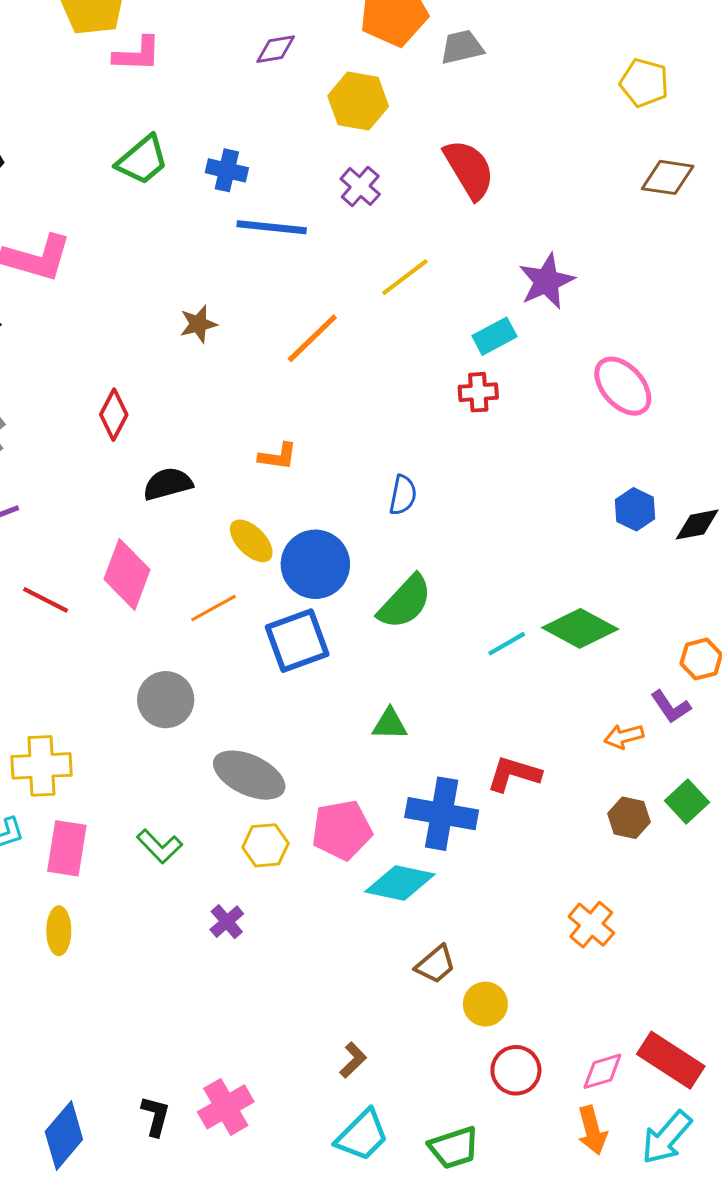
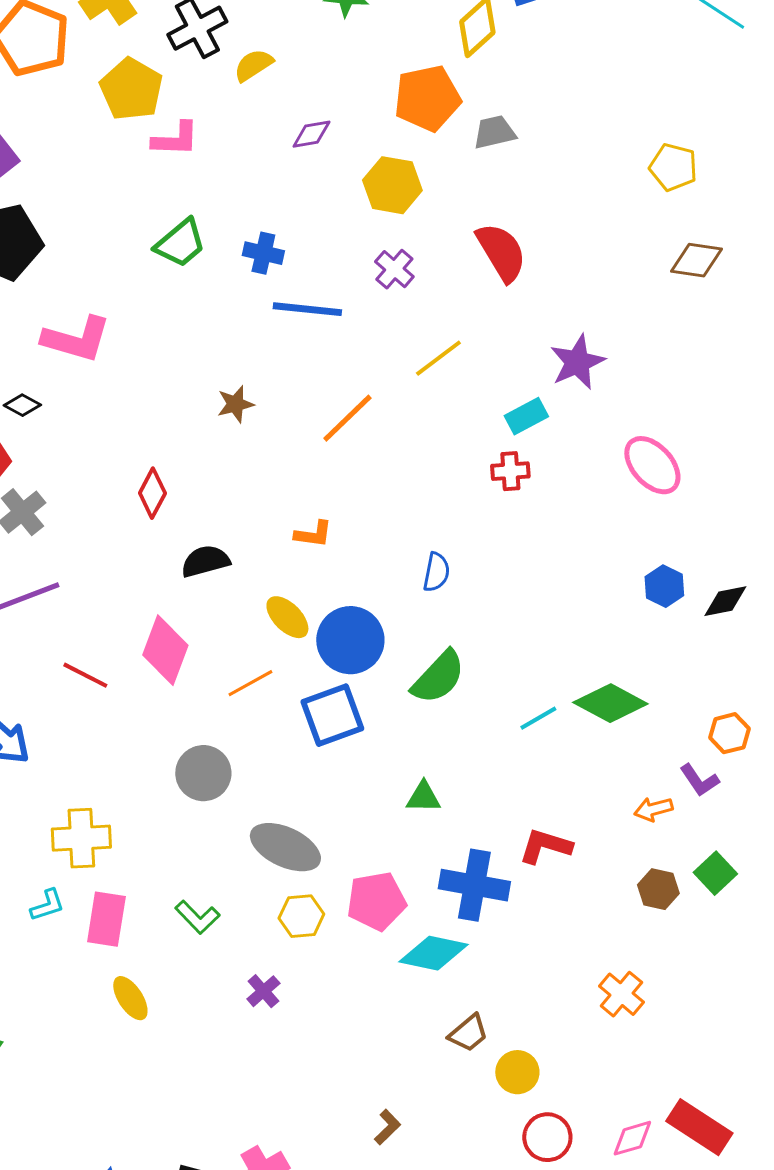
yellow ellipse: (59, 931) -> (130, 998), moved, turned -33

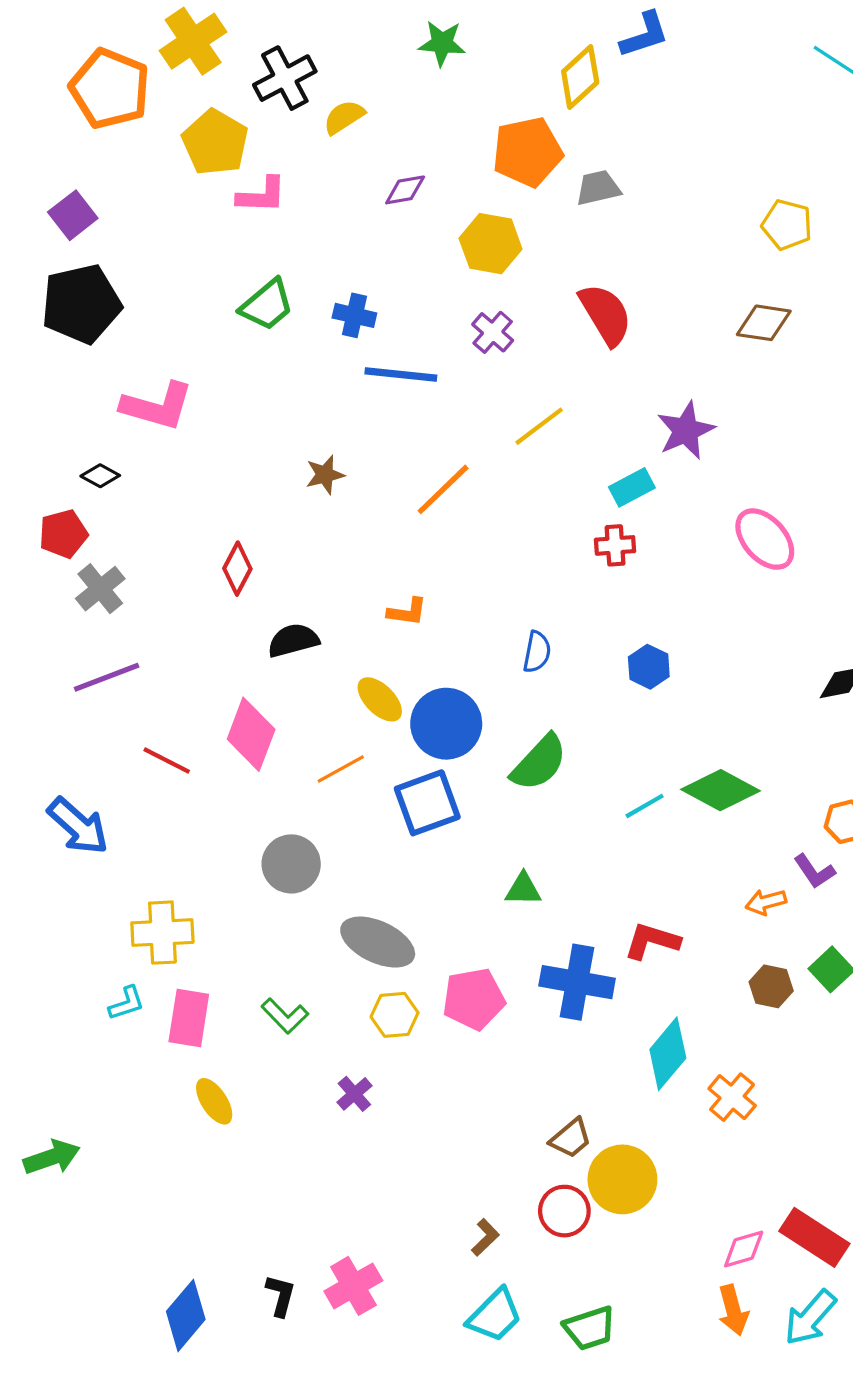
brown diamond: (696, 260) -> (764, 323), moved
blue hexagon: (664, 586) -> (649, 667), moved
cyan diamond: (433, 953) -> (668, 1054), moved, turned -62
yellow circle: (517, 1072) -> (622, 1179), size x1.5
red circle: (547, 1137) -> (564, 1211), moved

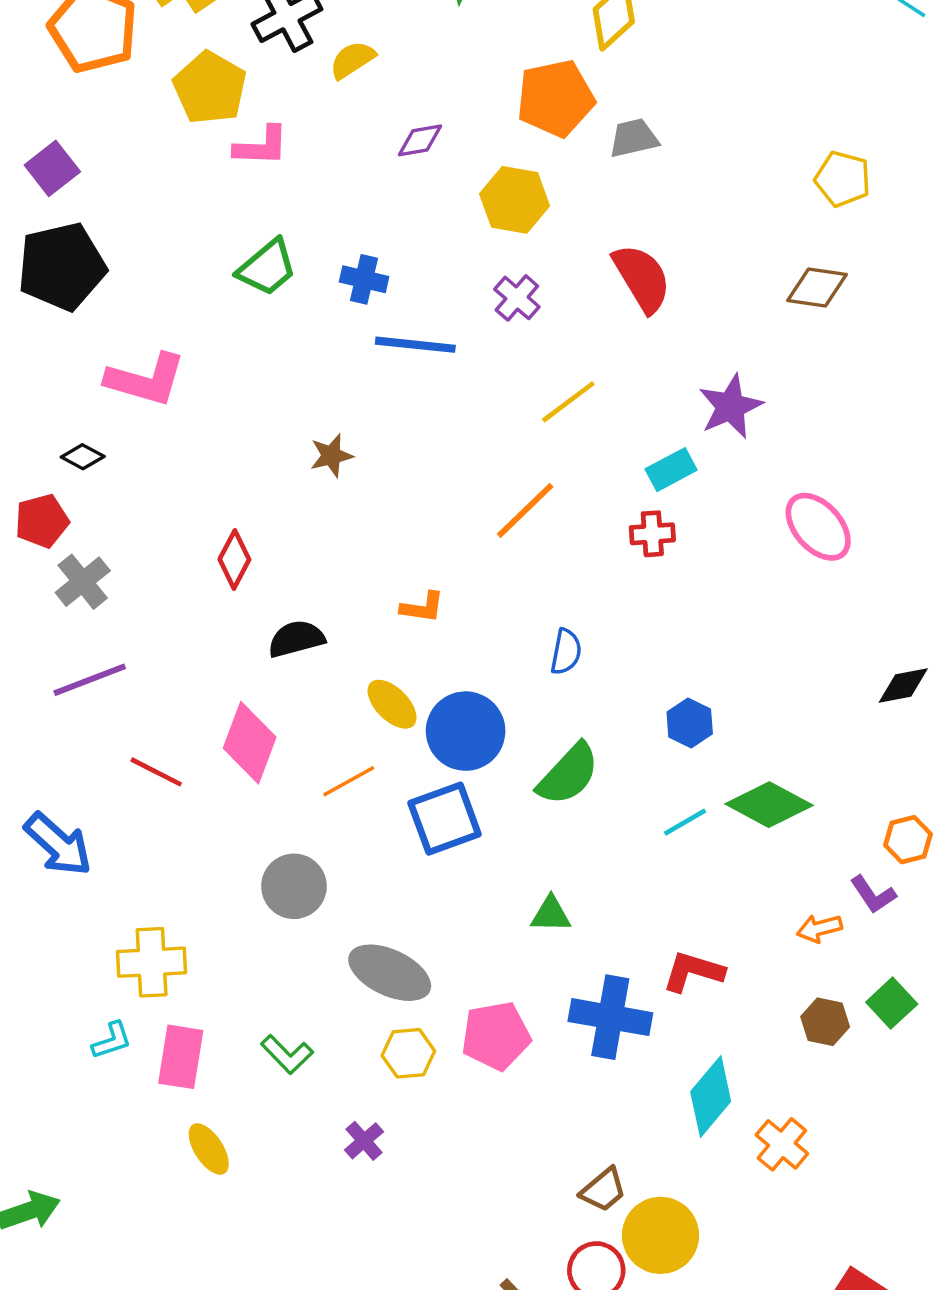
orange line: (443, 489) -> (525, 510), moved
blue hexagon: (649, 667) -> (690, 723), moved

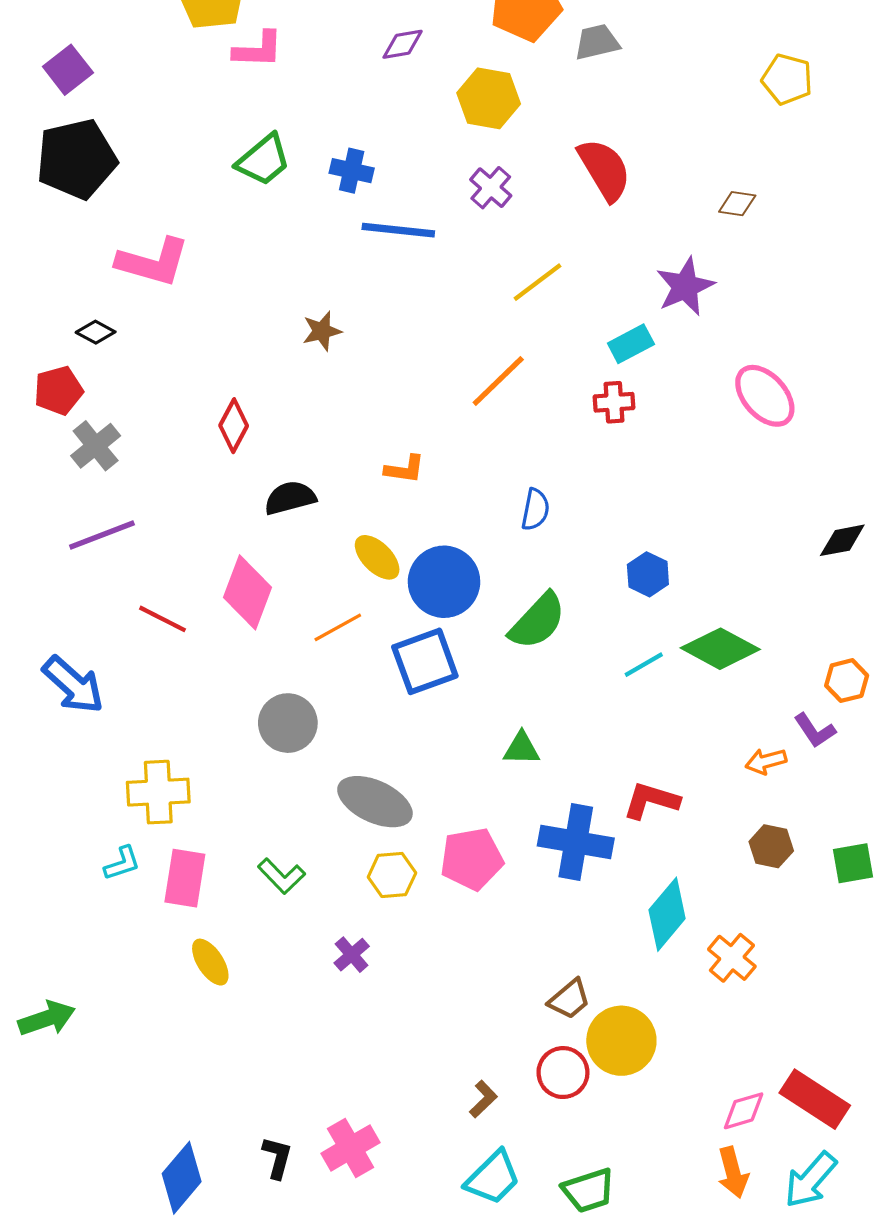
brown diamond: (817, 287) -> (737, 204), moved, size x0.7
green square: (892, 1003) -> (853, 863), moved, turned 33

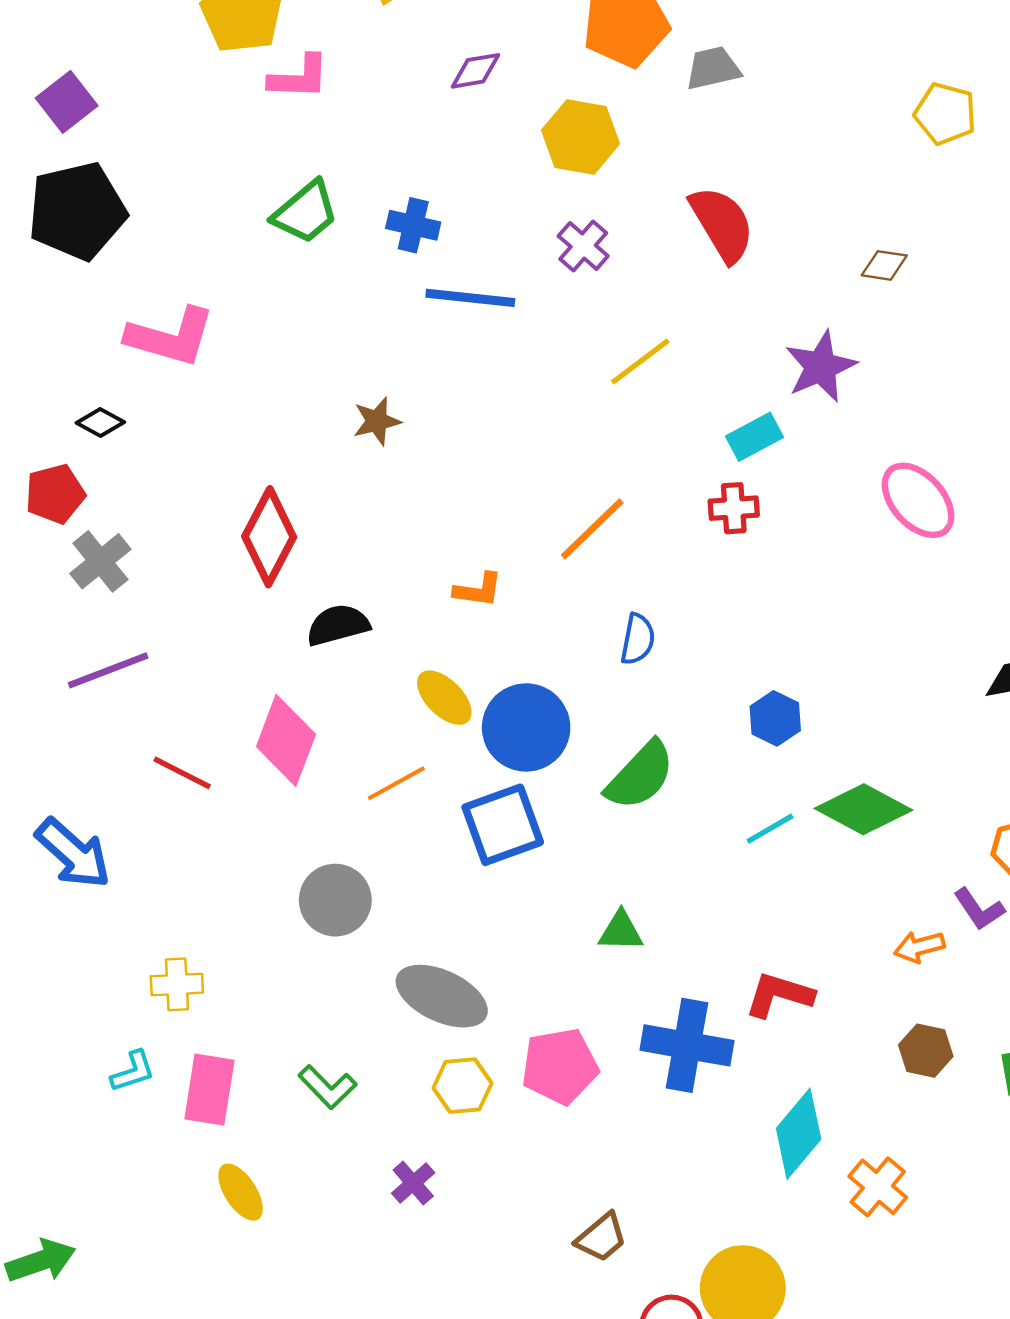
orange line: (498, 381) -> (592, 529), moved
red diamond: (234, 426) -> (269, 537), size x1.5
yellow cross: (158, 792) -> (177, 984), size x0.7
brown trapezoid: (569, 999) -> (601, 1238), moved

